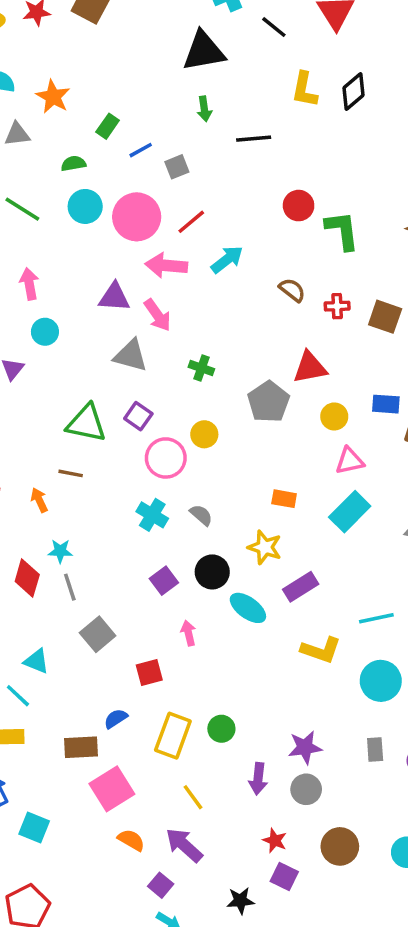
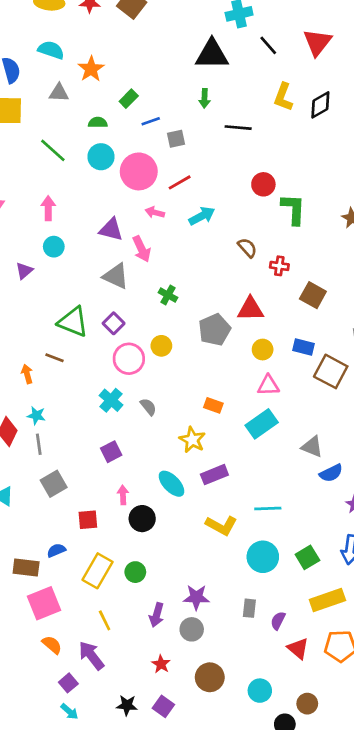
pink arrow: (166, 266) -> (155, 212), size x0.6
brown square: (385, 317) -> (313, 295), moved
black circle: (212, 572) -> (142, 519), moved
purple square: (284, 877) -> (163, 706), moved

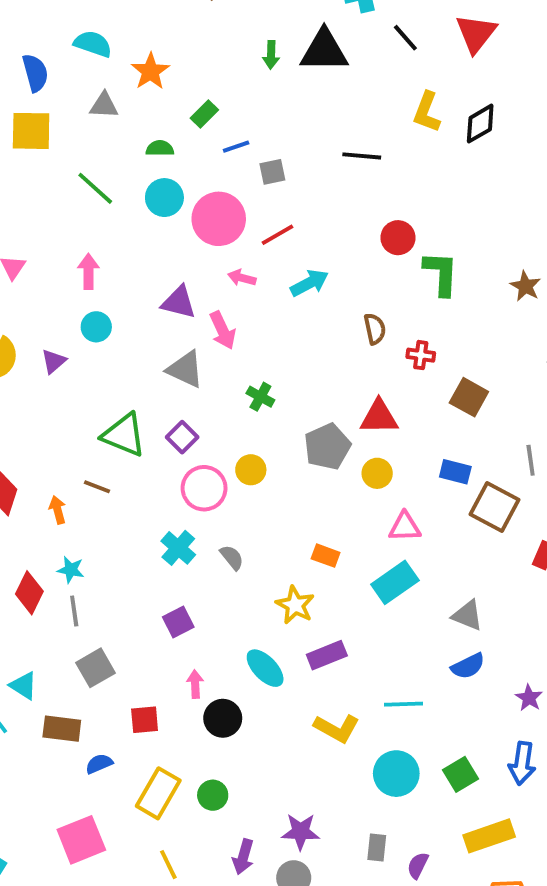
green arrow: (205, 98) -> (271, 55), moved
brown semicircle: (247, 248) -> (375, 329), turned 30
yellow circle: (263, 350) -> (377, 473), moved
blue semicircle: (331, 473) -> (468, 666), moved
brown rectangle: (26, 568) -> (62, 729), moved

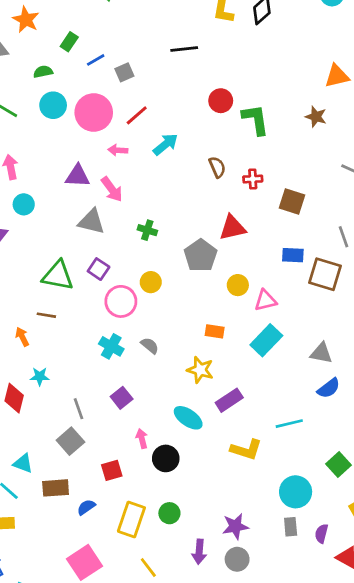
yellow circle: (377, 473) -> (238, 285), moved
gray line: (74, 611) -> (78, 409), moved
cyan circle: (396, 774) -> (296, 492), moved

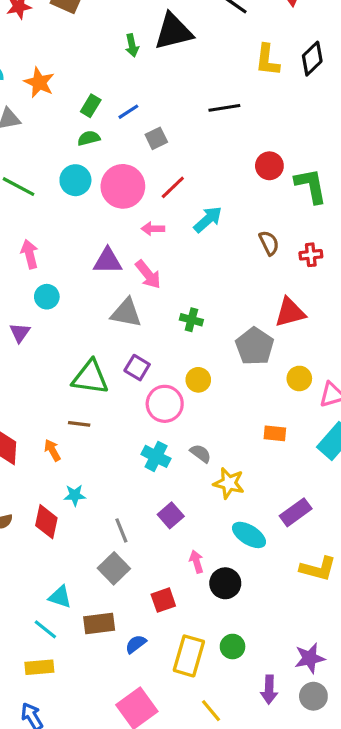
blue line: (96, 60) -> (128, 112), moved
green semicircle: (43, 72) -> (89, 138), moved
yellow star: (200, 370) -> (229, 483), moved

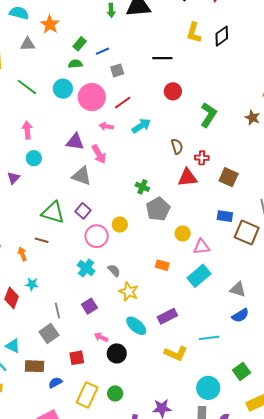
red circle: (269, 166) -> (173, 91), moved
green L-shape: (311, 186) -> (209, 115), turned 35
red triangle: (290, 312) -> (188, 178), moved
green cross: (191, 320) -> (142, 187), moved
pink arrow: (197, 562) -> (101, 337), turned -56

